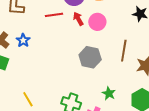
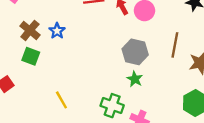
green star: (109, 93) -> (135, 79), moved

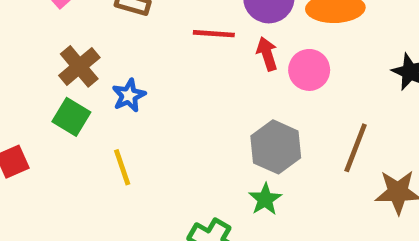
blue star: (57, 31) -> (129, 95), moved
yellow line: (61, 100) -> (122, 167), moved

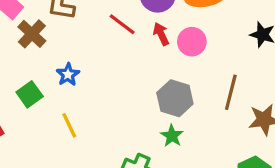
red line: (214, 34) -> (122, 24), turned 40
brown cross: (79, 66) -> (32, 34), moved
green square: (71, 117) -> (30, 94), turned 30

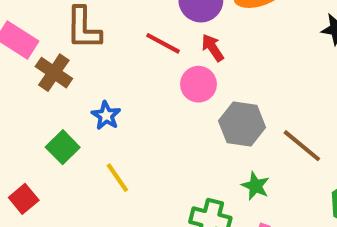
pink circle: (192, 42) -> (198, 84), moved
brown line: (231, 92) -> (302, 146), moved, turned -56
green star: (172, 136) -> (255, 186), moved

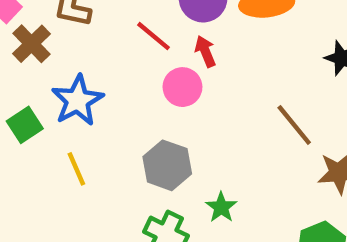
blue star: (106, 116) -> (78, 101), size x1.6
gray hexagon: (242, 124) -> (167, 165), moved
brown line: (302, 146) -> (294, 125), moved

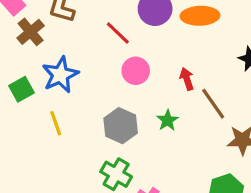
red arrow: (205, 51) -> (187, 79), moved
green star: (221, 207) -> (168, 120), moved

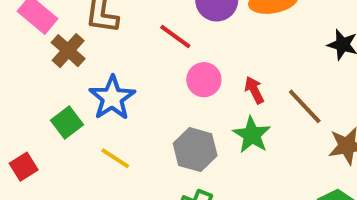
red arrow: (187, 79) -> (254, 90), moved
green star: (168, 120) -> (252, 135), size x1.4
yellow line: (56, 123) -> (115, 158), turned -30

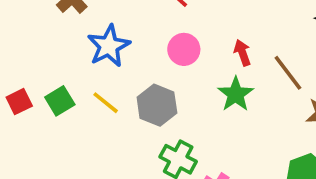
pink circle: (204, 80) -> (184, 49), moved
green square: (67, 123) -> (60, 101), moved
gray hexagon: (195, 150) -> (157, 105), moved

